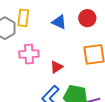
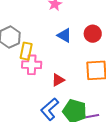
yellow rectangle: (23, 18) -> (26, 51), moved

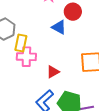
red circle: (93, 34) -> (73, 12), moved

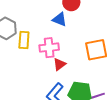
pink cross: (26, 57) -> (49, 48), moved

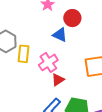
pink cross: (49, 48) -> (48, 62), turned -30

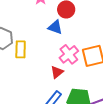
pink cross: (48, 62) -> (69, 54), moved

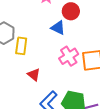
red triangle: (57, 72) -> (34, 75), moved, turned -48

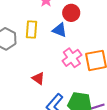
yellow rectangle: (21, 46) -> (31, 29), moved

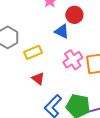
yellow rectangle: (31, 29) -> (33, 52), moved, turned 60

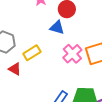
red triangle: (38, 79) -> (15, 69), moved

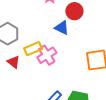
pink cross: (72, 54) -> (47, 55), moved

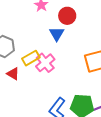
blue triangle: (62, 28) -> (57, 34), turned 42

